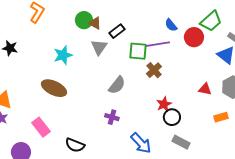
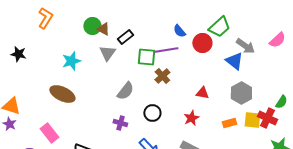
red triangle: (205, 89) -> (202, 93), moved
red star: (164, 104) -> (191, 118), moved
black circle: (172, 117) -> (152, 113), moved

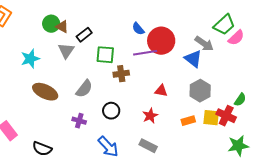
green trapezoid: (219, 27) -> (224, 25), moved
red circle: (202, 43) -> (161, 41), size x1.4
purple line: (166, 50) -> (145, 53), moved
brown cross: (162, 76) -> (121, 74), turned 35
brown ellipse: (62, 94) -> (45, 92), moved

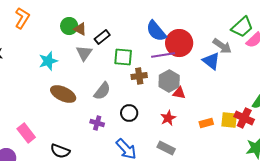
blue semicircle: (138, 29) -> (156, 31), size x1.6
gray hexagon: (200, 91) -> (169, 81), moved

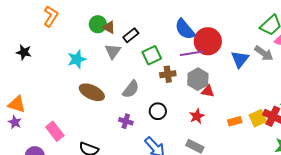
gray arrow: (222, 46) -> (264, 53), moved
green square: (123, 57) -> (152, 55), turned -30
blue triangle: (211, 61) -> (240, 59), turned 30
yellow square: (229, 120) -> (258, 118), turned -30

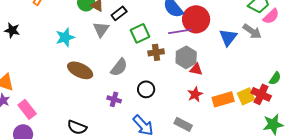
red star: (197, 116) -> (195, 94), moved
orange rectangle: (235, 121) -> (223, 99), size x1.5
pink rectangle: (55, 131) -> (27, 109), moved

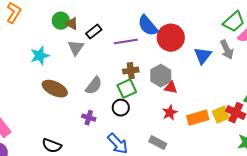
purple line: (180, 31) -> (126, 42), moved
gray arrow: (252, 31) -> (227, 50), turned 30
green square: (140, 33) -> (127, 89), moved

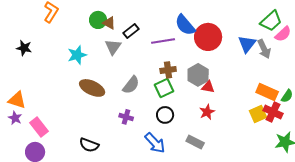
blue triangle: (203, 56) -> (247, 44), moved
black circle: (121, 108) -> (165, 115), moved
orange rectangle: (198, 118) -> (267, 92), moved, turned 40

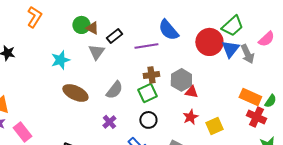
green trapezoid: (271, 21) -> (232, 26), moved
red circle: (208, 37) -> (209, 42), moved
yellow square: (258, 114) -> (214, 126), moved
purple cross: (126, 117) -> (109, 122), turned 32

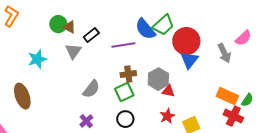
green trapezoid: (232, 26) -> (163, 25), moved
blue triangle: (230, 49) -> (189, 60), moved
brown ellipse: (75, 93) -> (22, 96), moved, turned 45

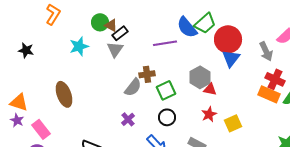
black rectangle: (91, 35) -> (120, 33), moved
cyan star: (37, 59) -> (79, 46), moved
brown cross: (128, 74) -> (147, 74), moved
red cross: (233, 116) -> (275, 79), moved

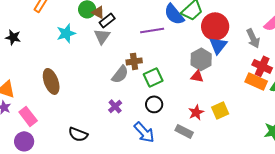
gray hexagon: (200, 77) -> (201, 59), moved
red star: (209, 114) -> (196, 112), moved

